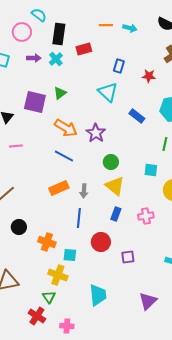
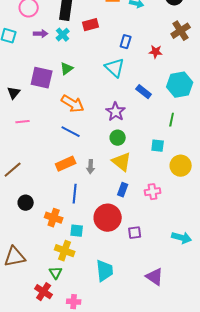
purple star: (96, 133) -> (116, 112), moved
blue line: (79, 218) -> (75, 194), moved
red circle: (101, 242) -> (108, 218), size x1.4
purple triangle: (148, 301) -> (155, 277), turned -42

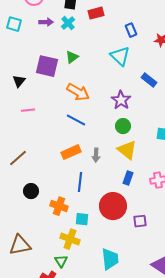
blue rectangle: (126, 42) -> (131, 30), turned -40

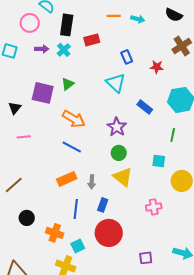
blue rectangle: (128, 178) -> (103, 205), moved
cyan square: (82, 219) -> (78, 246), turned -32
purple square: (140, 221) -> (146, 258), moved

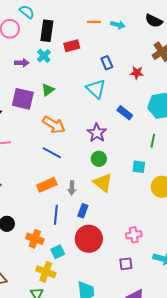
purple arrow: (42, 49) -> (22, 63), moved
pink cross: (154, 207) -> (134, 235), moved

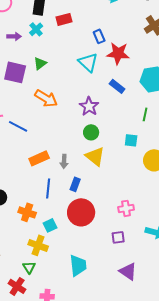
red star: (137, 73) -> (118, 53), moved, size x1.6
blue line: (52, 153) -> (18, 126), moved

